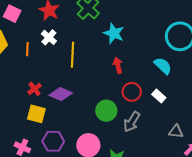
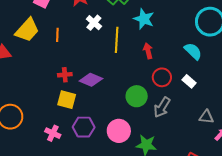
white cross: (49, 37) -> (94, 23), moved
yellow line: (73, 55) -> (117, 40), moved
red cross: (35, 89) -> (65, 75), turned 32

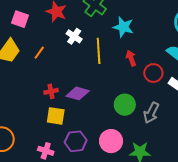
orange line: (57, 35) -> (39, 53), turned 40
red circle: (162, 77) -> (153, 73), moved

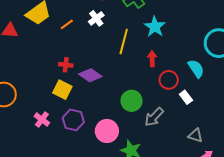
white cross: (74, 36) -> (96, 18), moved

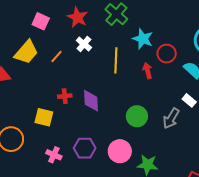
purple diamond: (90, 75) -> (91, 101), turned 65
red circle: (169, 80) -> (167, 54), moved
yellow square: (62, 90) -> (44, 117), moved
gray arrow: (154, 117) -> (171, 118), moved

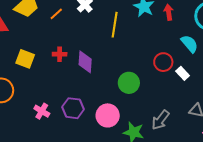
red circle: (167, 54) -> (163, 62), moved
red arrow: (147, 71) -> (169, 12), moved
yellow square: (44, 117) -> (25, 59), moved
gray arrow: (171, 118) -> (160, 120), moved

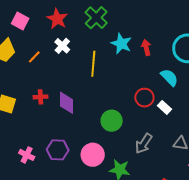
gray arrow: (160, 120) -> (144, 144), moved

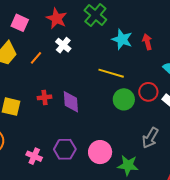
yellow line: (93, 64) -> (111, 73), moved, turned -75
green circle: (112, 121) -> (124, 99), moved

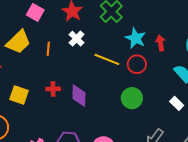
orange line: (36, 58) -> (48, 49), turned -40
yellow line: (111, 73) -> (107, 59), moved
red circle: (148, 92) -> (137, 64), moved

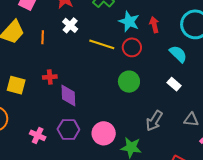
purple diamond: (79, 96) -> (68, 95), moved

